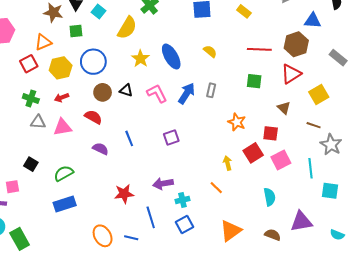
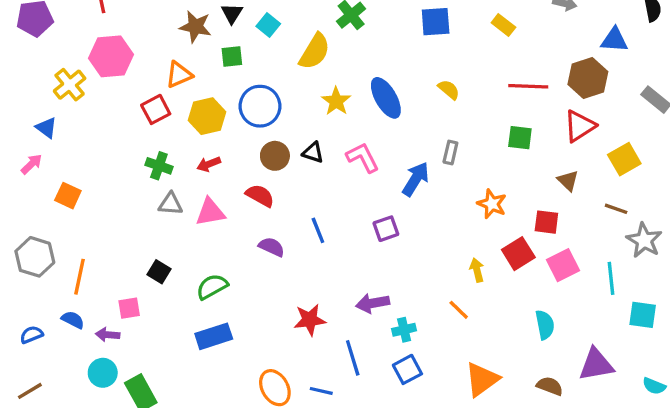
blue arrow: (187, 93) -> (416, 179), moved

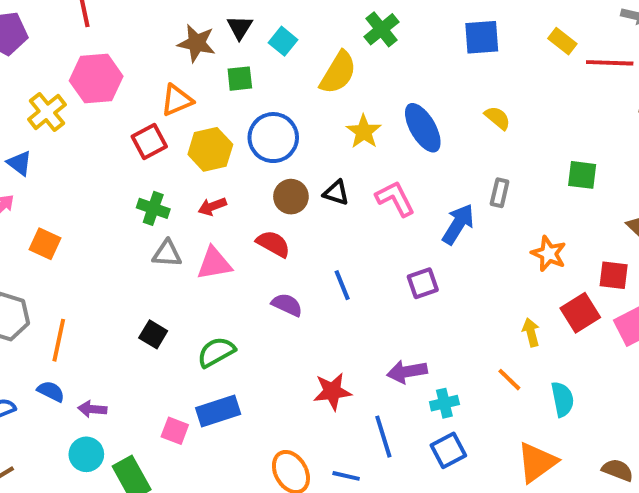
red line: (528, 86) -> (610, 63), moved
pink square: (129, 308) -> (175, 431), moved, turned 30
cyan semicircle: (545, 325) -> (562, 399), moved

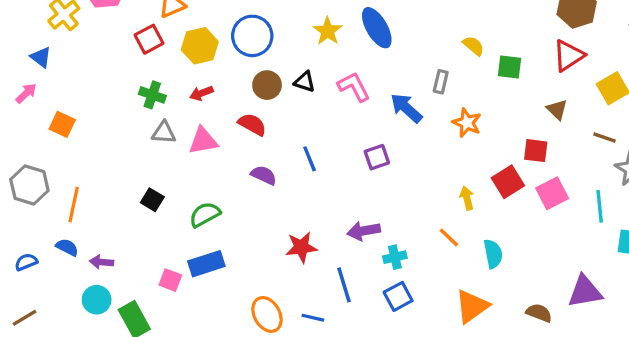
yellow semicircle: (498, 118) -> (473, 46), moved
blue arrow: (458, 224) -> (406, 108), turned -80
orange star: (549, 254) -> (467, 123), moved

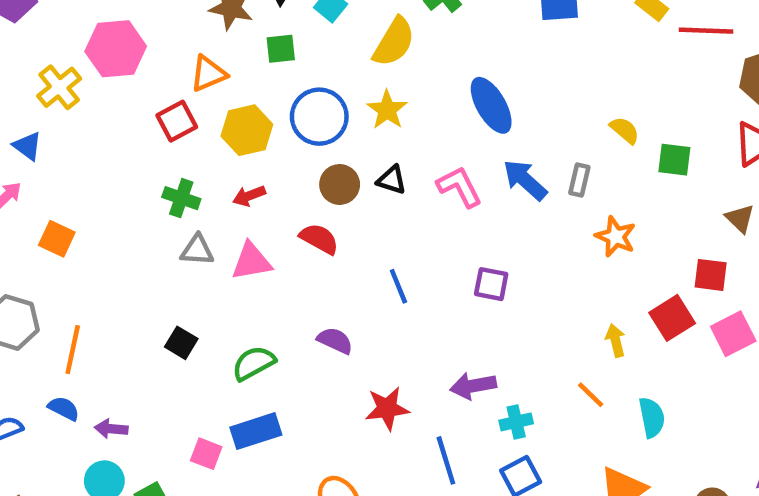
yellow star: (328, 31) -> (387, 110), moved
blue arrow: (406, 108) -> (525, 180), moved
purple square: (377, 157) -> (491, 284), turned 30
purple semicircle: (264, 175) -> (335, 341), moved

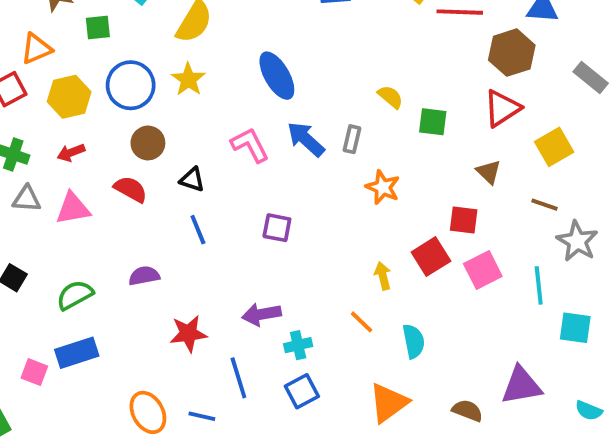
black triangle: (392, 180) -> (192, 180), moved
purple semicircle: (335, 341) -> (144, 276), turned -36

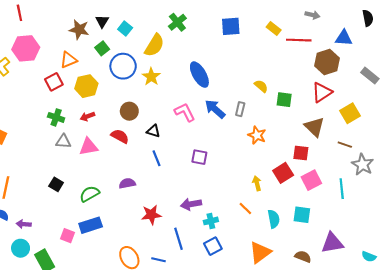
green square: (98, 27) -> (102, 48), turned -32
blue circle: (131, 85) -> (123, 66), moved
brown triangle: (489, 172) -> (314, 127), size x1.5
cyan square: (575, 328) -> (302, 215), moved

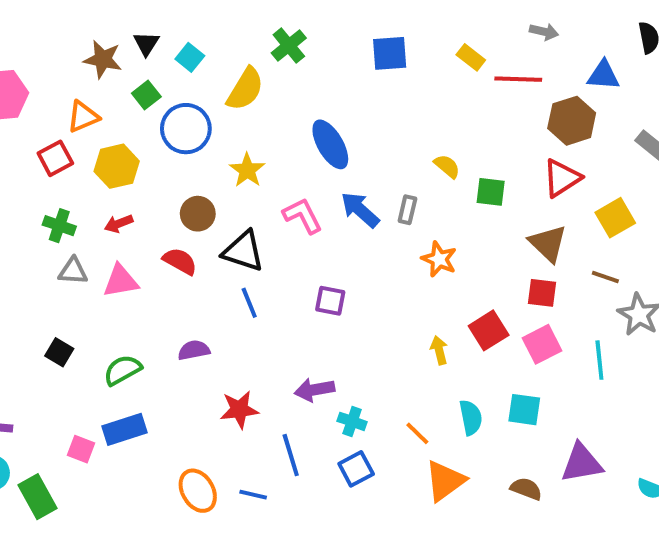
yellow star: (151, 77) -> (247, 170), moved
black triangle: (153, 131) -> (243, 251), size x1.6
red square: (301, 153) -> (542, 293), moved
orange line: (245, 208) -> (417, 433), moved
cyan cross: (211, 221) -> (352, 421), turned 32

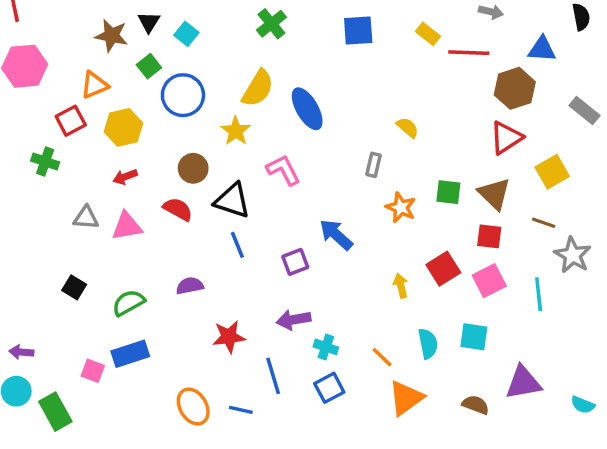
yellow semicircle: (245, 89) -> (258, 88), moved
green square: (491, 192) -> (448, 192), moved
blue arrow: (360, 210) -> (336, 235), moved
green cross: (59, 226) -> (45, 161), moved
purple square: (330, 301) -> (295, 262), moved, turned -32

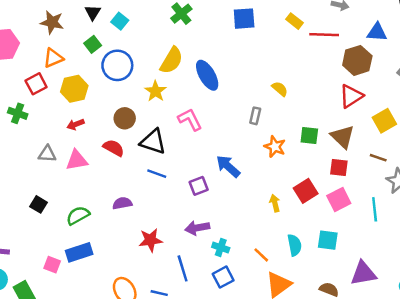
brown star: (111, 36) -> (52, 22), moved
blue line: (237, 245) -> (157, 174), turned -48

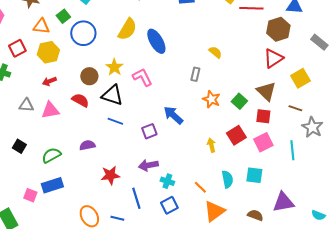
orange triangle: (53, 58) -> (41, 26), moved, turned 30
yellow star: (155, 91) -> (114, 67), moved
green square: (309, 136) -> (239, 101), moved, turned 35

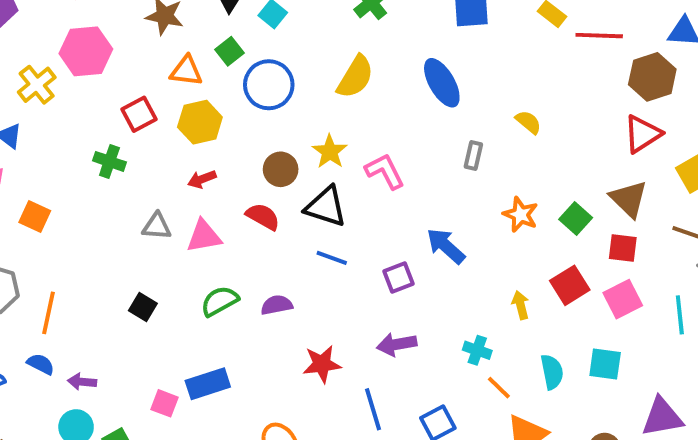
blue ellipse: (156, 41) -> (442, 83), moved
gray rectangle: (195, 74) -> (473, 156), moved
green semicircle: (51, 155) -> (220, 301), moved
cyan cross: (167, 181) -> (477, 350), moved

